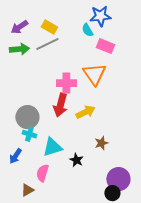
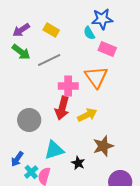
gray line: (47, 44) -> (49, 60), moved
green arrow: (19, 49) -> (21, 52), turned 42
cyan cross: (29, 134) -> (31, 172), moved, turned 32
brown star: (101, 143) -> (103, 146), size x1.5

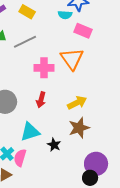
cyan semicircle: (89, 33) -> (65, 15), turned -56
red arrow: (62, 108) -> (41, 100), moved, size x0.7
yellow arrow: (87, 115) -> (77, 103), moved

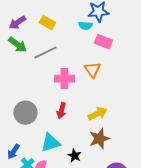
orange triangle: (72, 59) -> (92, 70), size x0.7

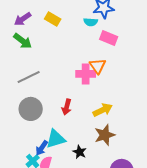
gray line: (45, 53) -> (29, 77), moved
pink cross: (64, 79) -> (86, 74), moved
blue arrow: (13, 152) -> (42, 148), moved

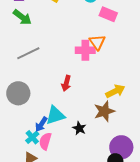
gray circle: (31, 109) -> (18, 93), moved
yellow arrow: (103, 110) -> (115, 91), moved

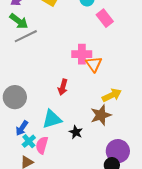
pink rectangle: (108, 14) -> (105, 18), turned 30
orange triangle: (97, 42) -> (94, 64), moved
gray line: (28, 53) -> (26, 36), moved
blue arrow: (41, 124) -> (22, 128), moved

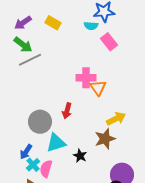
gray circle: (15, 97) -> (40, 122), moved

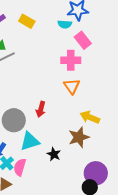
pink cross: (86, 78) -> (71, 60), moved
yellow arrow: (116, 119) -> (90, 117), turned -132

